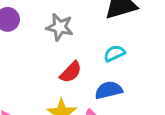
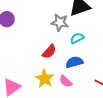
gray star: (60, 27) -> (60, 22), moved

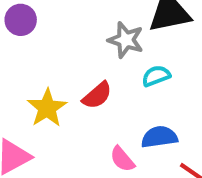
blue semicircle: (74, 62) -> (159, 137), moved
yellow star: (45, 79) -> (47, 108), moved

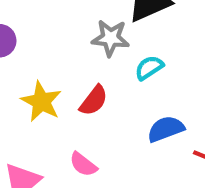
yellow star: (47, 108) -> (41, 102), moved
pink semicircle: (122, 159) -> (83, 164), moved

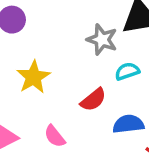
red semicircle: (94, 100) -> (93, 100), moved

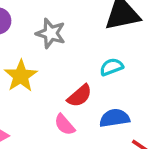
gray star: (102, 40) -> (51, 33), moved
pink semicircle: (55, 136) -> (65, 125), moved

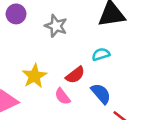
yellow star: (21, 76) -> (34, 76), moved
blue semicircle: (114, 118) -> (101, 94), turned 55

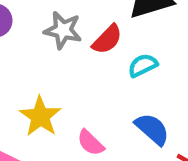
red semicircle: (75, 75) -> (107, 39), moved

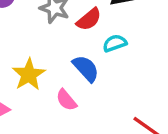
blue semicircle: (152, 129) -> (86, 68), moved

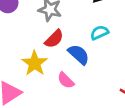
red semicircle: (89, 19) -> (54, 39), moved

